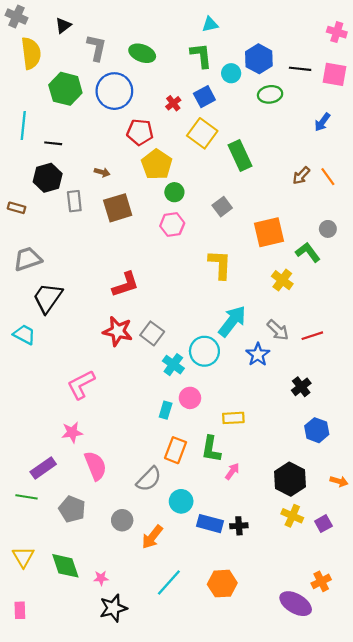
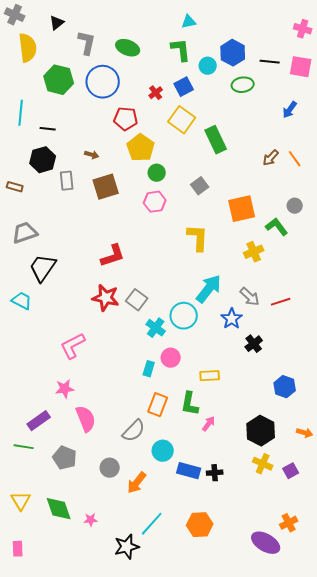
yellow cross: (282, 280) -> (254, 252), turned 30
black cross: (301, 387) -> (254, 344), moved
black star: (113, 608) -> (127, 547), moved

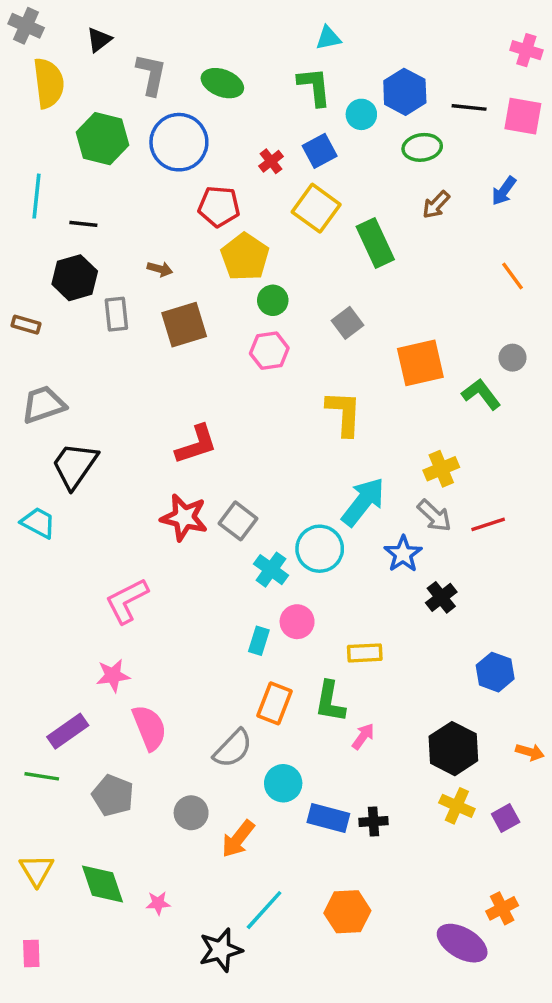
brown arrow: (271, 158) -> (436, 205), moved
yellow cross: (254, 252) -> (441, 469), moved

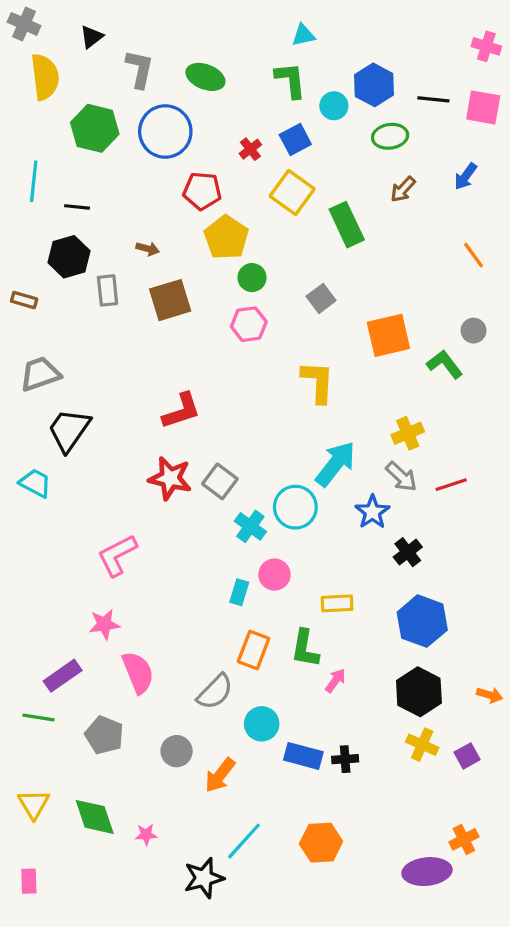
blue hexagon: (495, 672) -> (422, 621), moved, size x1.4
purple ellipse: (462, 943) -> (427, 872), turned -36

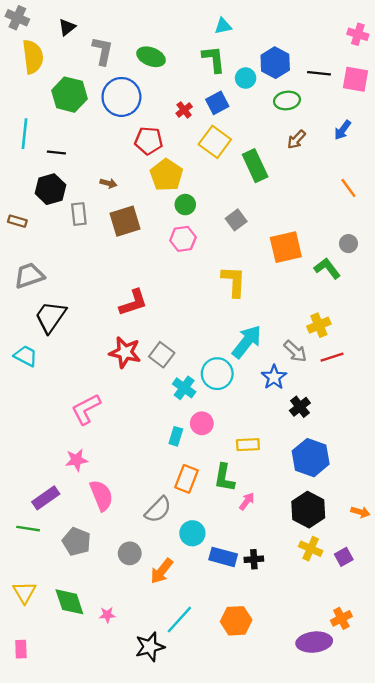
yellow cross: (408, 433) -> (319, 325), moved

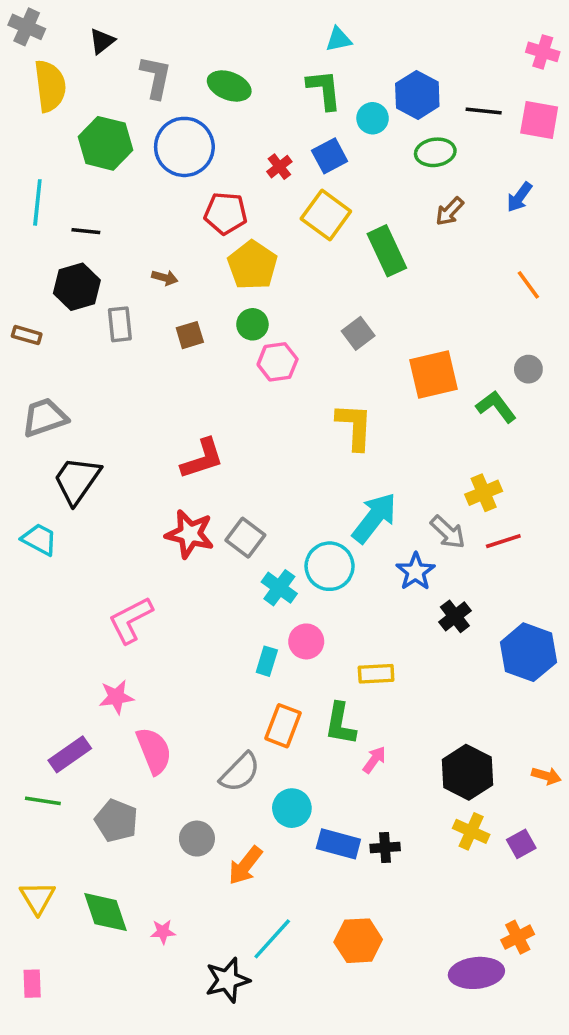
green circle: (185, 205) -> (252, 324), moved
brown square: (125, 221) -> (190, 335), size x0.6
blue hexagon: (311, 458) -> (528, 652), moved

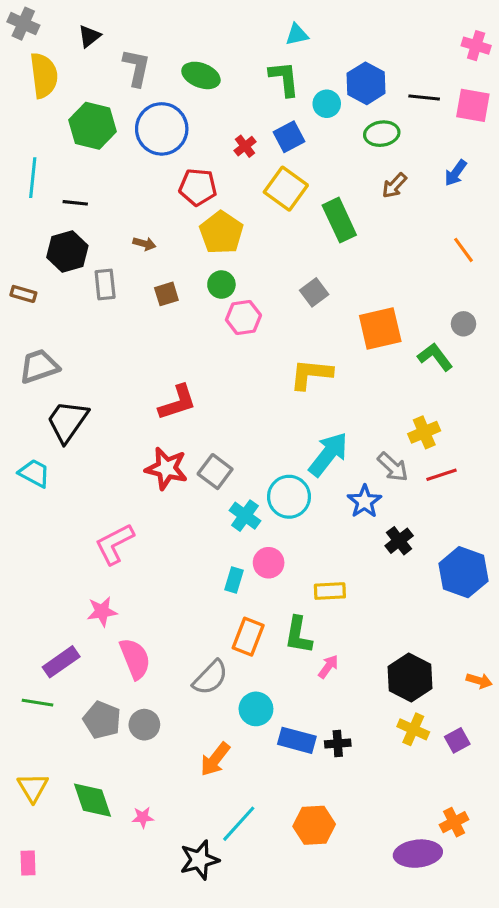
yellow L-shape: (355, 426) -> (311, 374), turned -87
gray circle: (197, 839) -> (144, 725), moved

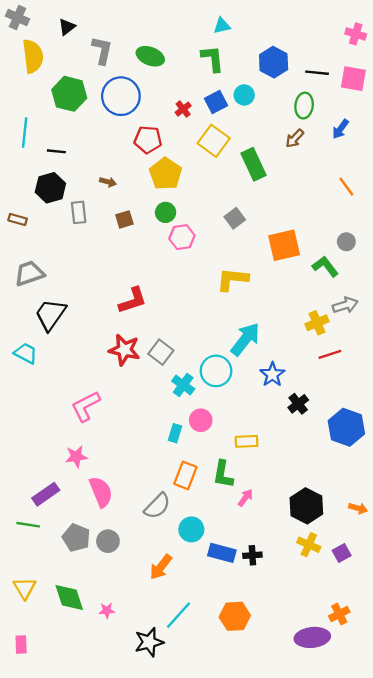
cyan circle: (327, 104) -> (244, 95), moved
green ellipse: (382, 134) -> (304, 106), moved, turned -75
gray arrow: (393, 467) -> (345, 305), moved, turned -60

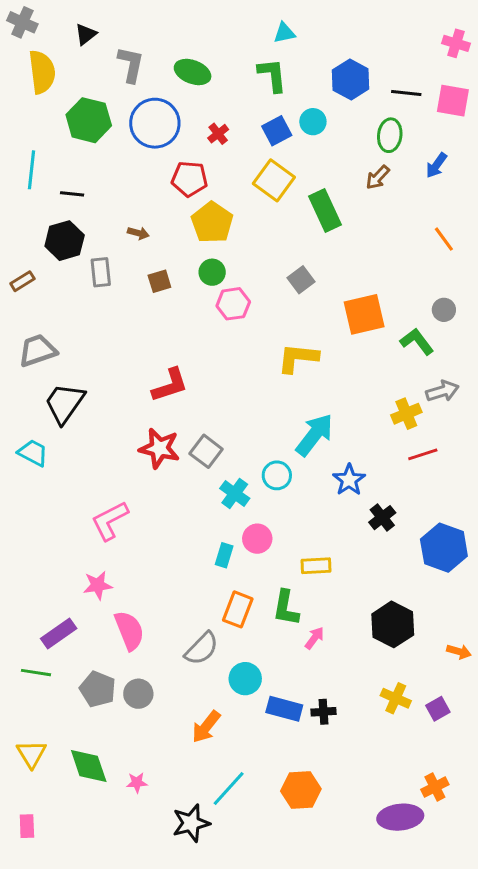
red cross: (183, 109) -> (218, 134), moved
brown rectangle: (18, 219) -> (22, 281), turned -48
cyan circle: (216, 371) -> (277, 475), size x0.7
black hexagon: (306, 506) -> (393, 624), moved

